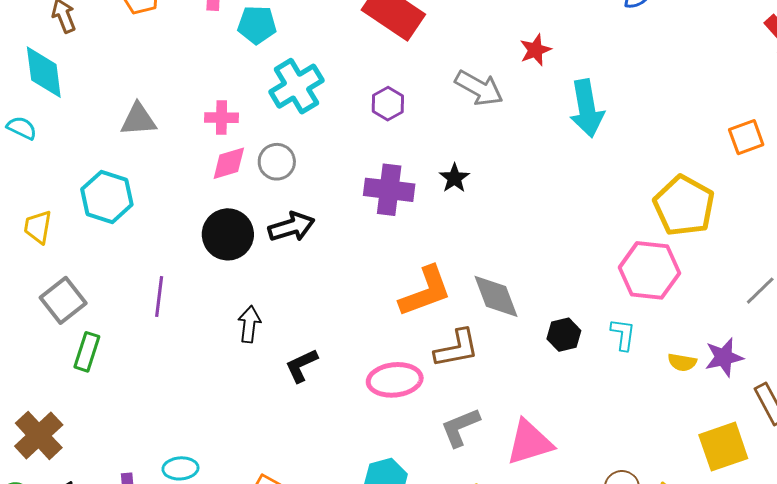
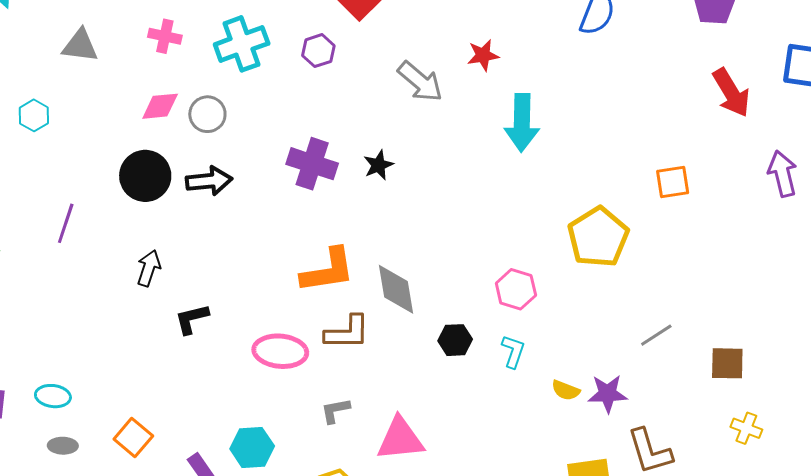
purple hexagon: (388, 104) -> (318, 51), moved
pink cross: (221, 118) -> (165, 36), moved
cyan hexagon: (107, 197) -> (34, 115), size x0.6
pink hexagon: (649, 270) -> (516, 289), moved, size x0.7
gray L-shape: (460, 427) -> (335, 411), size x0.7

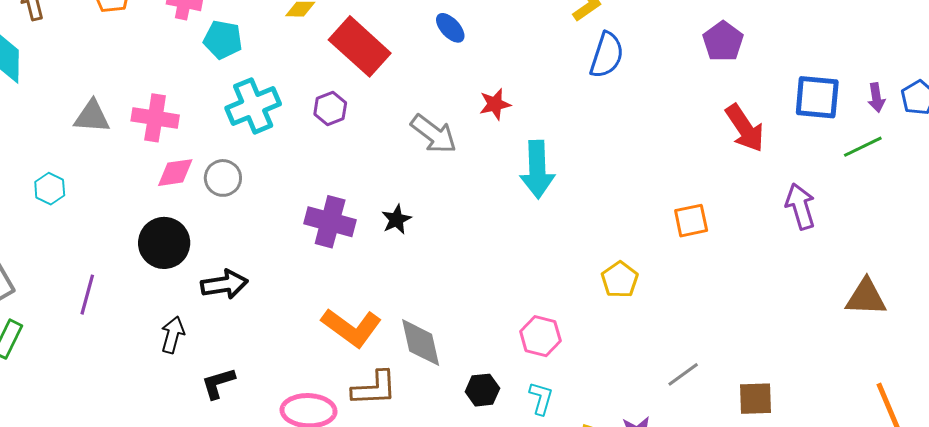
pink cross: (165, 36) -> (155, 118), moved, size x1.4
black arrow: (209, 181) -> (224, 284), moved
yellow pentagon: (598, 237) -> (620, 280), size x0.6
orange L-shape: (328, 271) -> (352, 328), turned 48

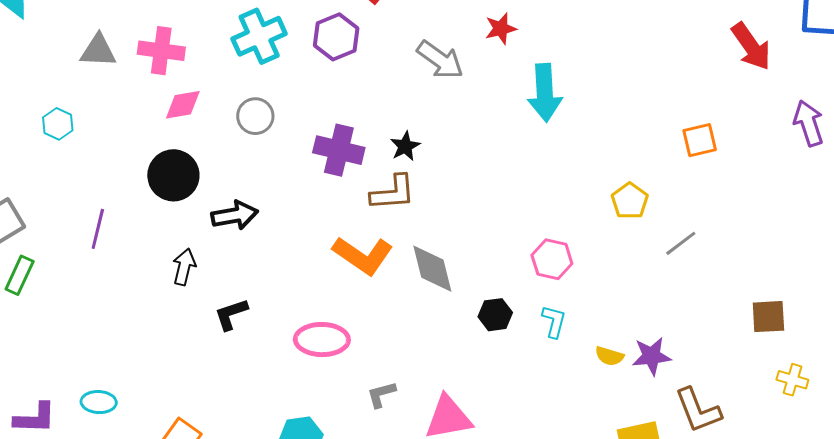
purple hexagon: (330, 108) -> (336, 37), size x1.4
gray circle: (223, 178) -> (255, 116), moved
gray line: (683, 374) -> (681, 243), moved
brown L-shape: (374, 388) -> (393, 193), moved

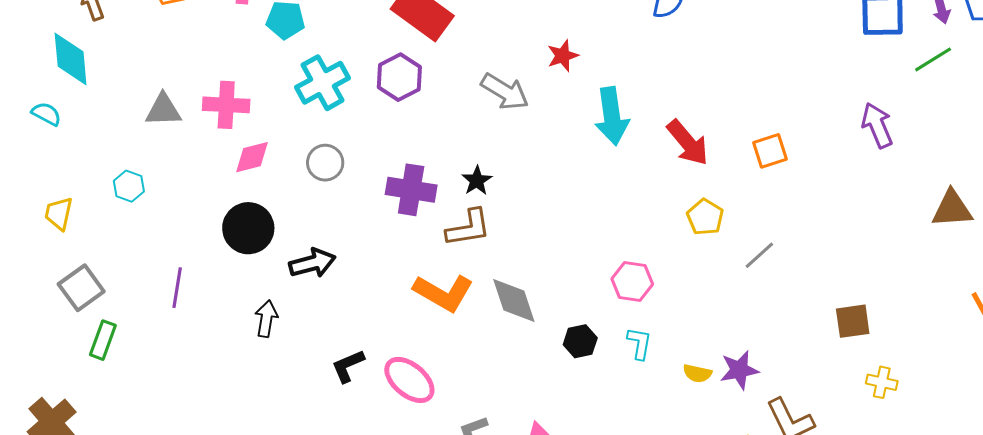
red arrow: (751, 46) -> (688, 143), moved
black L-shape: (231, 314) -> (348, 366), moved
pink ellipse: (322, 340) -> (409, 380), turned 44

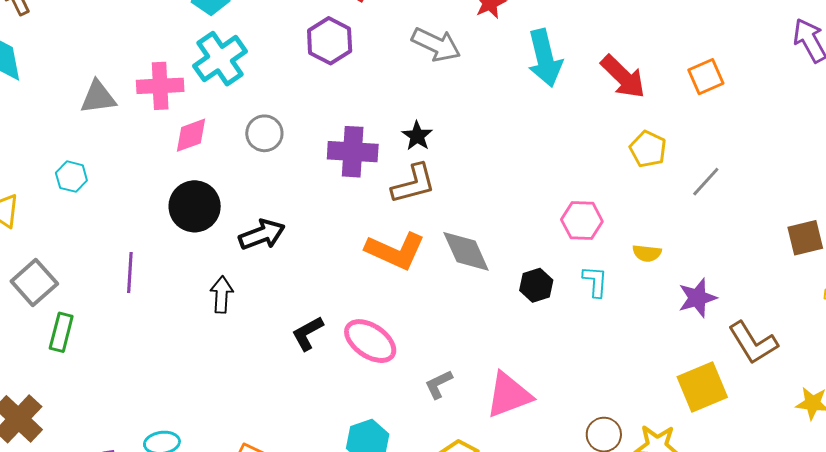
cyan cross: (322, 83) -> (220, 59), moved
yellow semicircle: (697, 373) -> (647, 253), moved

